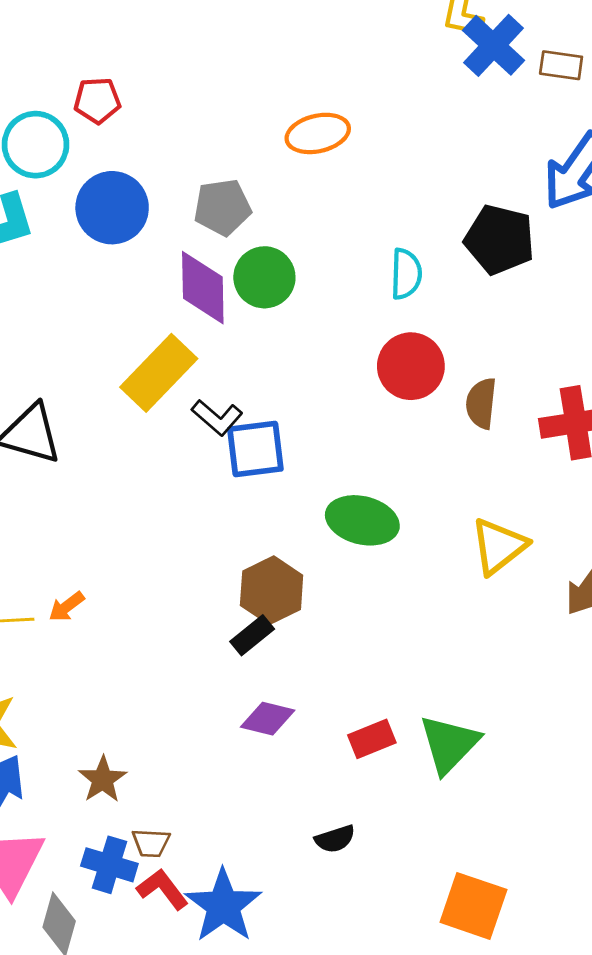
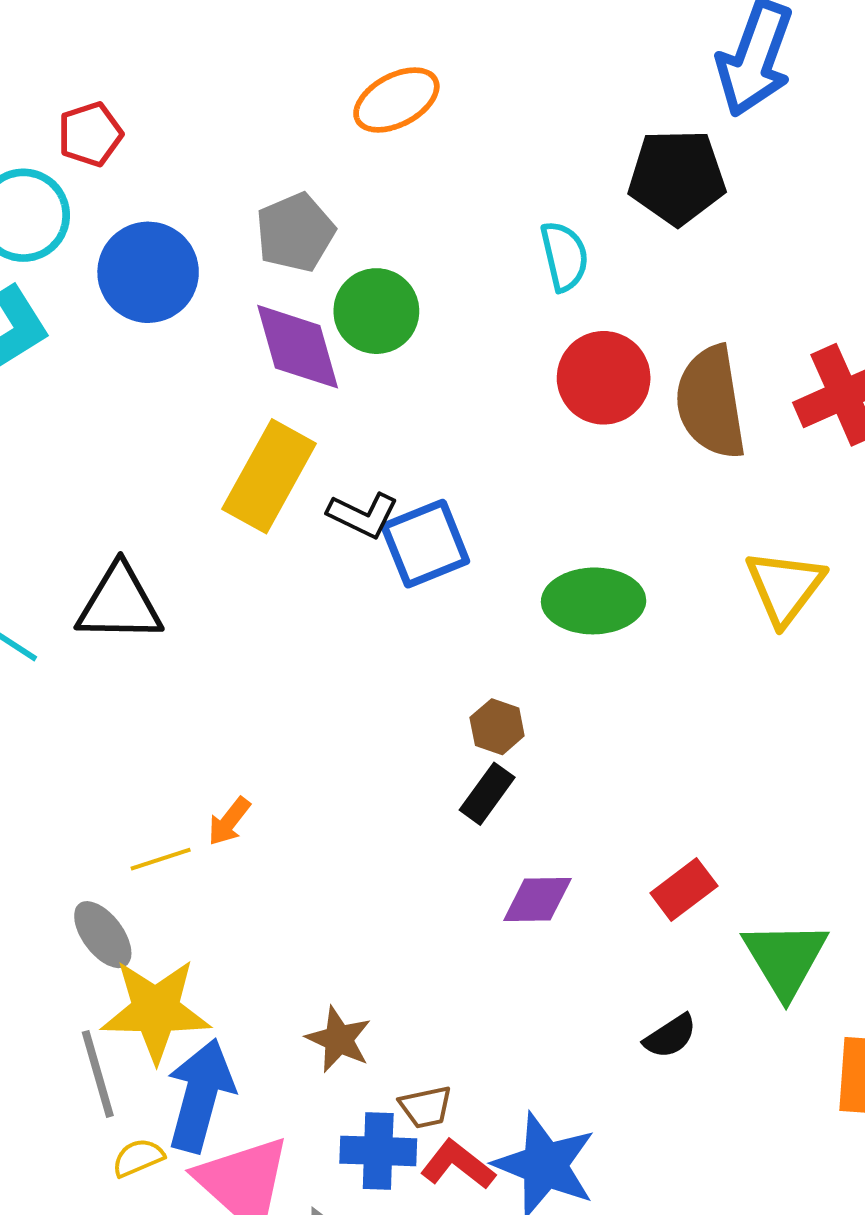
brown semicircle: (481, 403) -> (711, 402), size x1.6
brown hexagon: (272, 590) -> (497, 727), size x0.6
green triangle: (449, 744) -> (785, 959), moved

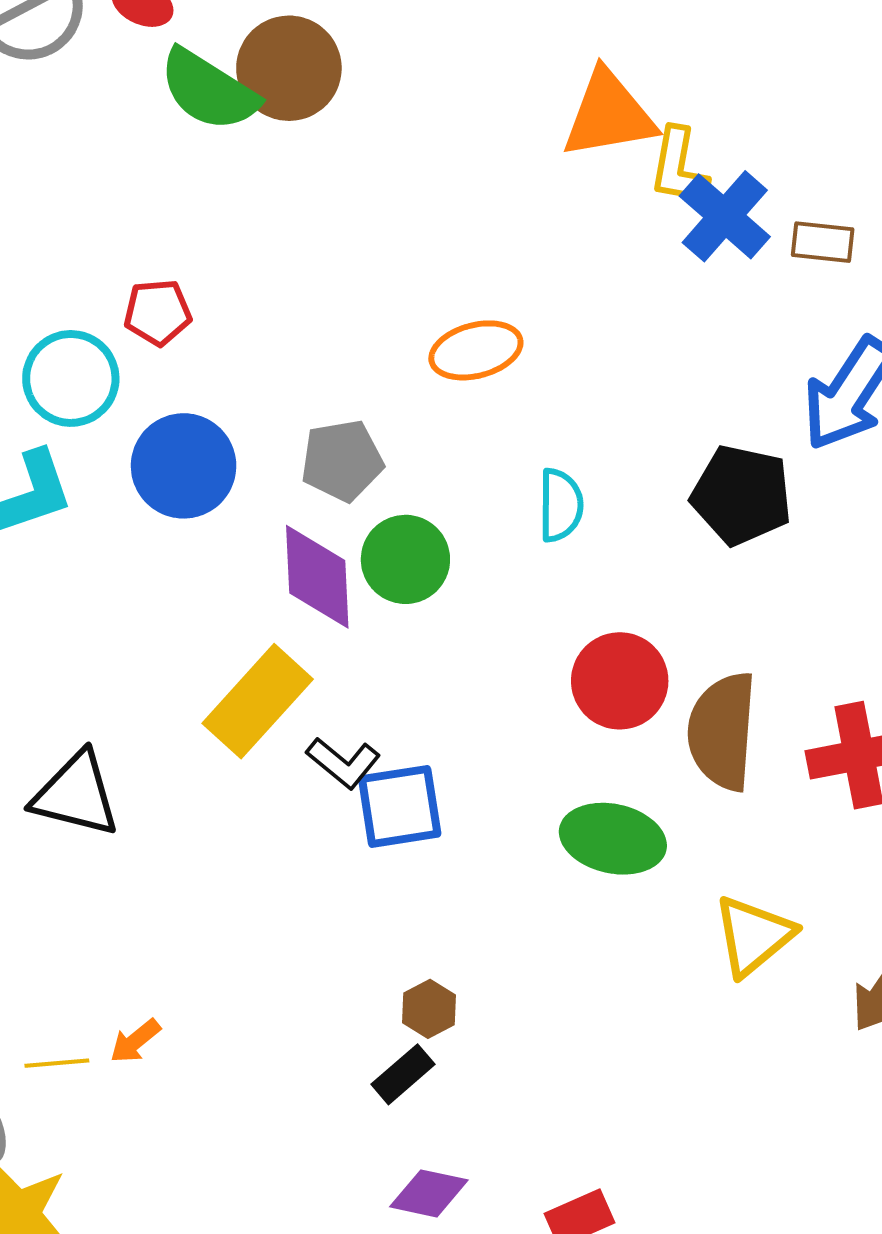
cyan semicircle: (564, 256) -> (561, 505), moved
green ellipse: (594, 601) -> (613, 839), moved

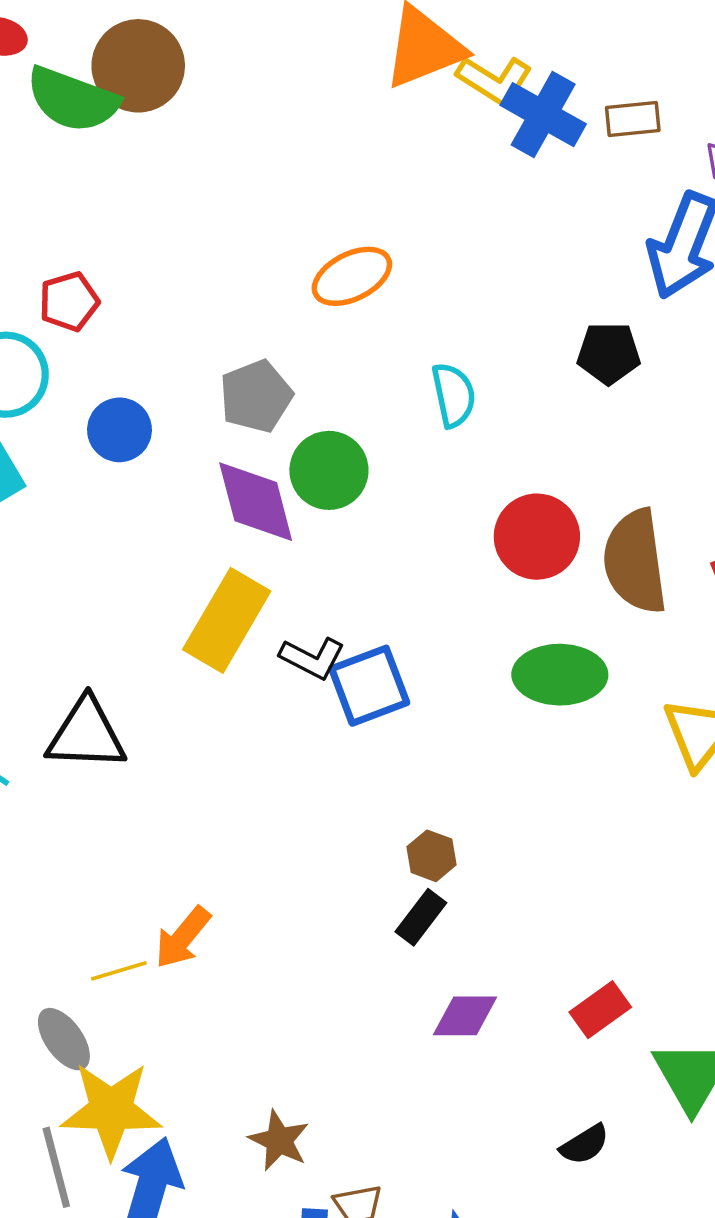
yellow L-shape: (679, 167) -> (494, 80), turned -56
blue circle: (184, 466) -> (119, 430), size x0.7
black pentagon: (742, 495) -> (609, 353), size x0.7
orange arrow: (135, 1041) -> (183, 937), size x1.4

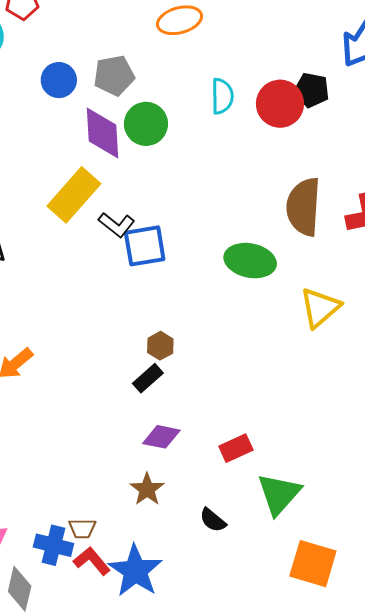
blue circle: (119, 430) -> (59, 80), moved
red circle: (537, 537) -> (280, 104), moved
brown star: (279, 1140) -> (147, 489), moved
black semicircle: (585, 1145) -> (213, 520), turned 60

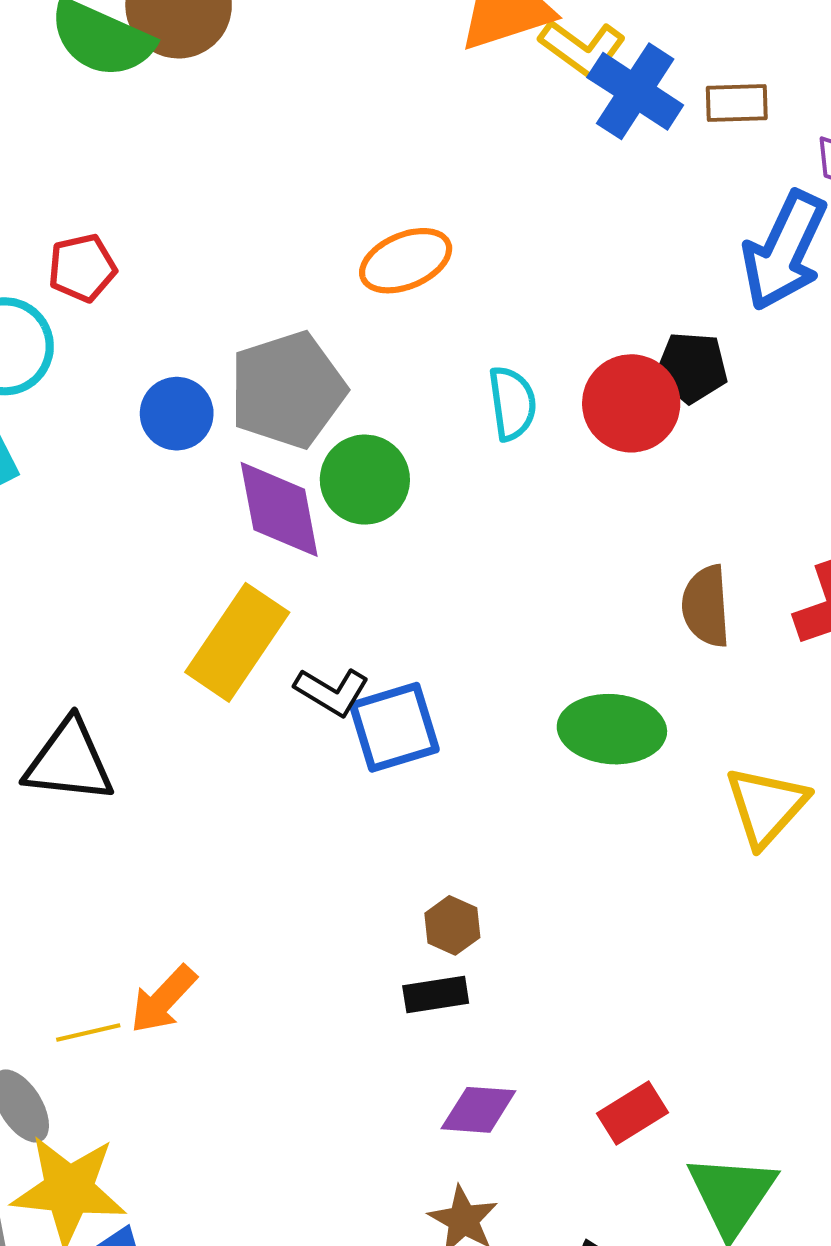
gray pentagon: (114, 75) -> (287, 390), size x1.4
brown semicircle: (304, 207) -> (706, 606), size x0.7
black rectangle: (148, 378) -> (436, 995), turned 40

